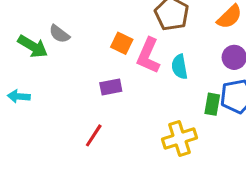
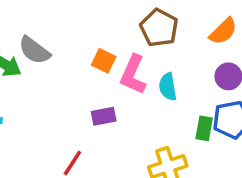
gray semicircle: (59, 34) -> (34, 50), size x1.4
purple rectangle: (111, 87) -> (104, 116), moved

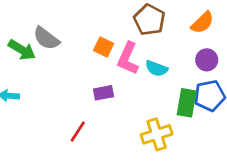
cyan semicircle: (168, 87) -> (157, 68), turned -60
green rectangle: (204, 128) -> (187, 103), size x1.4

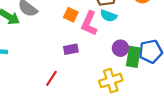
purple circle: (207, 60) -> (120, 48), moved
cyan semicircle: (157, 68) -> (109, 16), moved

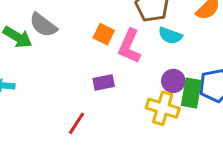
cyan semicircle: (109, 16) -> (170, 36), moved
yellow cross: (111, 81) -> (163, 108), moved, turned 35

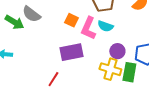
cyan semicircle: (170, 36) -> (105, 26), moved
purple rectangle: (104, 82) -> (71, 52), size x1.6
green rectangle: (191, 93) -> (129, 72), moved

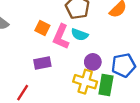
purple rectangle: (71, 52) -> (42, 63), size x0.7

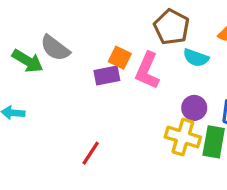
cyan semicircle: (80, 35) -> (196, 58), moved
purple rectangle: (42, 63) -> (107, 76), moved

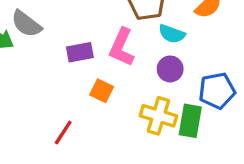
orange square: (120, 58) -> (102, 91), moved
purple circle: (194, 108) -> (170, 69), moved

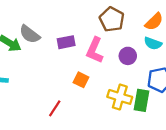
cyan semicircle: (172, 34) -> (153, 43), moved
purple rectangle: (80, 52) -> (66, 42), moved
purple circle: (170, 69) -> (128, 56), moved

